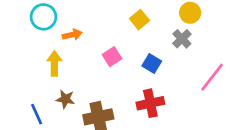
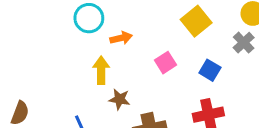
yellow square: (139, 20) -> (196, 21), size x1.4
brown star: (65, 99) -> (120, 99), moved

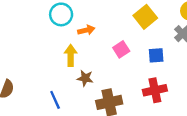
blue square: (210, 70) -> (156, 55), turned -35

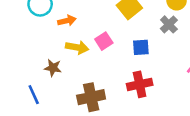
yellow arrow: (71, 55) -> (77, 47), moved, turned 100
brown star: (85, 78) -> (53, 68), moved

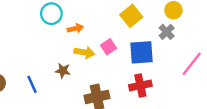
blue square: (141, 47) -> (142, 52), size x1.6
blue line: (34, 95) -> (32, 84), moved

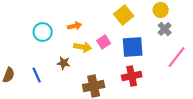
cyan circle: (51, 14) -> (43, 32), moved
gray cross: (167, 32) -> (165, 29), moved

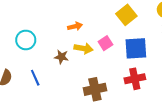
cyan circle: (43, 32) -> (26, 40), moved
brown star: (64, 63) -> (61, 57), moved

